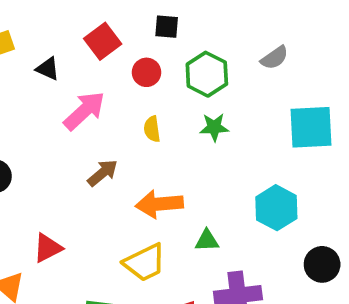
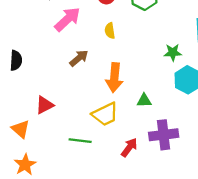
green star: (214, 127) -> (173, 52), moved
orange arrow: (159, 204) -> (114, 78), turned -80

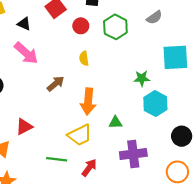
pink arrow: (67, 19) -> (26, 53), moved, turned 85
red arrow: (129, 147) -> (89, 168), moved

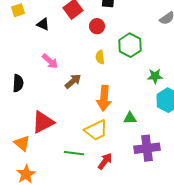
green hexagon: (115, 27) -> (130, 45), moved
pink arrow: (26, 53) -> (50, 61), moved, size x0.7
red triangle: (24, 127) -> (43, 122), size x1.4

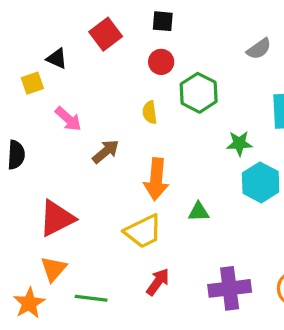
yellow square: (18, 10) -> (32, 83), moved
red circle: (97, 26) -> (161, 62), moved
orange triangle: (22, 143) -> (54, 269), moved, turned 30
purple cross: (147, 148) -> (230, 288), moved
green line: (74, 153) -> (91, 298), moved

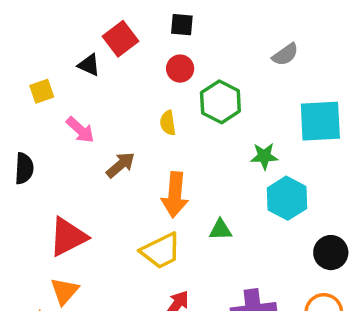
black triangle: (57, 59) -> (89, 65), moved

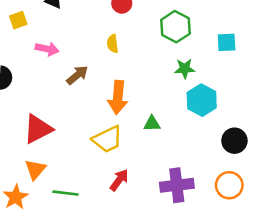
green hexagon: (220, 102) -> (175, 27), moved
cyan square: (320, 121) -> (227, 42), size x0.6
pink arrow: (80, 130) -> (47, 49), turned -30

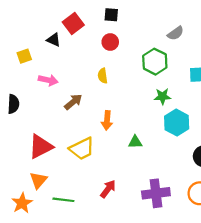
orange arrow: (118, 97) -> (107, 120), size x0.7
yellow trapezoid: (107, 139) -> (82, 149), moved

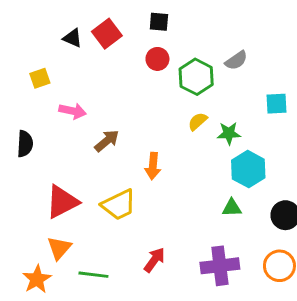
gray semicircle: (176, 33) -> (236, 60), moved
black triangle: (54, 40) -> (73, 38), moved
green hexagon: (155, 62) -> (196, 77), moved
yellow semicircle: (103, 76) -> (198, 121), moved, turned 56
green triangle: (135, 142) -> (232, 208), moved

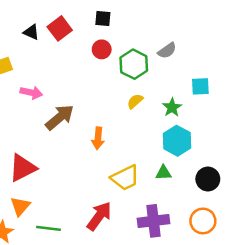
green star: (229, 133) -> (172, 107), moved, turned -30
brown arrow: (107, 141) -> (60, 117), size x1.4
yellow trapezoid: (119, 205) -> (125, 178), moved
red arrow: (154, 260) -> (99, 216), size x1.4

